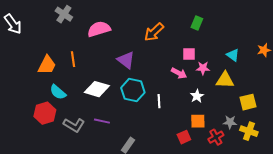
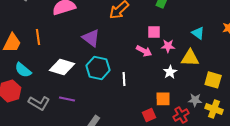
white star: (197, 96) -> (170, 72), moved
yellow square: (248, 102) -> (213, 80), turned 30

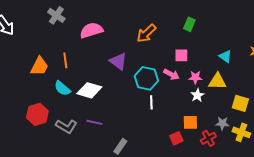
pink star: (168, 46) -> (195, 77), moved
cyan hexagon: (98, 68) -> (146, 78), moved
cyan semicircle: (23, 70) -> (62, 88), moved

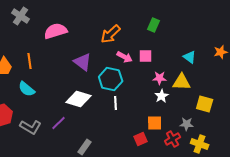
pink arrow: (171, 74) -> (125, 57), moved
white diamond: (89, 90) -> (79, 99), moved
purple line: (94, 122) -> (59, 123), turned -56
yellow cross: (241, 132) -> (200, 144), moved

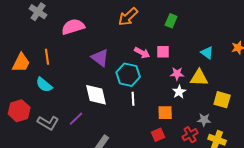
orange arrow: (111, 34) -> (128, 17), moved
white diamond: (79, 99) -> (96, 95), turned 60
orange square: (155, 123) -> (165, 113), moved

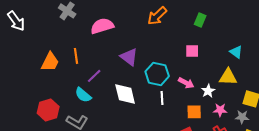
pink arrow: (142, 53) -> (186, 83), moved
pink star: (177, 74) -> (220, 110), moved
cyan semicircle: (44, 85) -> (83, 95), moved
purple line: (76, 119) -> (94, 76), moved
gray star: (204, 120) -> (242, 117), moved

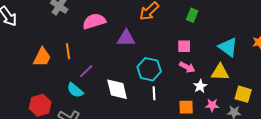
cyan triangle: (236, 52) -> (228, 47), size x1.5
purple triangle: (129, 57) -> (126, 38), moved, turned -36
pink arrow: (186, 83) -> (187, 67), moved

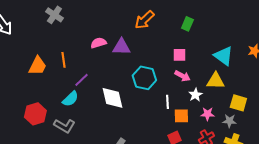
pink semicircle: (94, 21) -> (98, 43), moved, size x0.7
cyan semicircle: (75, 90) -> (70, 99), turned -84
white line: (154, 93) -> (167, 102), moved

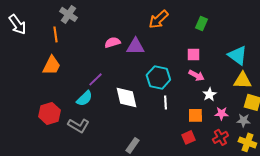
orange line: (63, 60) -> (55, 34), moved
yellow triangle: (215, 81) -> (242, 80), moved
white line: (167, 102) -> (165, 102), moved

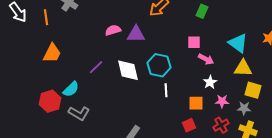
orange line: (55, 34) -> (46, 17), moved
pink arrow: (196, 75) -> (206, 59), moved
white diamond: (126, 97) -> (128, 70), moved
cyan semicircle: (84, 98) -> (71, 89), moved

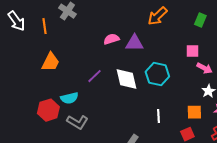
cyan semicircle: (71, 89) -> (69, 98), turned 30
white line: (166, 90) -> (158, 116), moved

